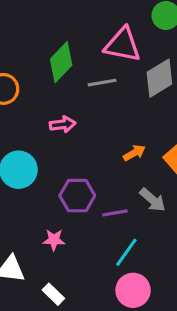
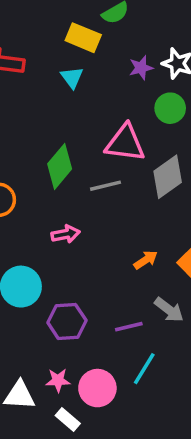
purple hexagon: (77, 196) -> (67, 322), moved
pink star: (54, 240) -> (58, 380), moved
pink circle: (133, 290) -> (97, 388), moved

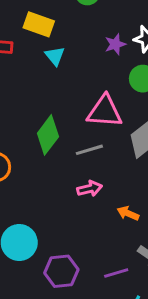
yellow rectangle: (83, 38) -> (39, 24), moved
pink arrow: (66, 234) -> (90, 189), moved
orange arrow: (146, 260) -> (128, 213), turned -120

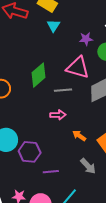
purple star: (115, 44) -> (86, 39), moved
purple hexagon: (61, 271) -> (30, 152), moved
purple line: (116, 273) -> (51, 172), moved

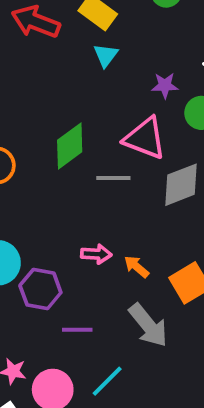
pink arrow: (58, 115) -> (96, 254), moved
gray arrow: (88, 166) -> (148, 325), size x1.4

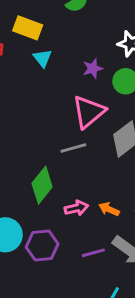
pink triangle: (145, 138) -> (89, 112), turned -45
green diamond: (70, 146) -> (42, 185), moved
purple line: (77, 330) -> (93, 253), moved

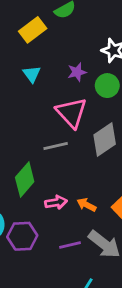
yellow rectangle: (28, 28) -> (33, 30), moved, turned -60
cyan triangle: (42, 58) -> (32, 74), moved
pink triangle: (89, 112) -> (71, 113), turned -36

